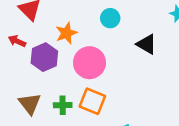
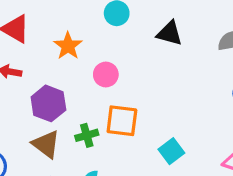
purple hexagon: (44, 57) -> (48, 103), moved
pink circle: (89, 63) -> (106, 75), size x0.6

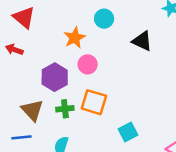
orange star: (68, 46) -> (75, 38), moved
purple hexagon: (48, 103) -> (55, 77), moved

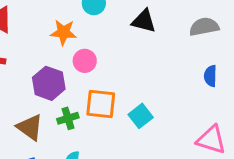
orange star: (75, 38) -> (63, 32), turned -30
cyan square: (128, 132) -> (141, 116), moved

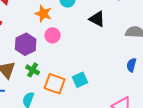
orange square: (101, 104) -> (55, 84), moved
green cross: (68, 118) -> (33, 70), turned 32

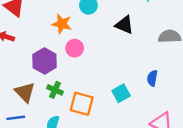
blue semicircle: (131, 65) -> (152, 78), moved
cyan square: (80, 80) -> (121, 93), moved

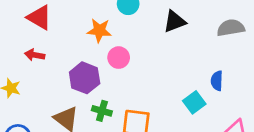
black triangle: (124, 25) -> (175, 21), turned -36
cyan square: (121, 93) -> (194, 102), moved

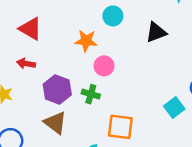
purple hexagon: (85, 78) -> (57, 90), moved
green cross: (102, 111) -> (91, 94), moved

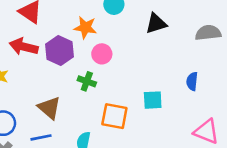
red arrow: (26, 64) -> (24, 47), size x1.5
purple hexagon: (57, 90) -> (59, 51), moved
cyan square: (174, 108) -> (153, 100), moved, turned 30

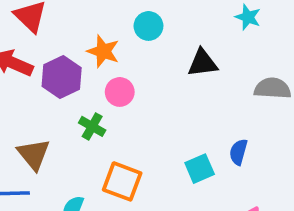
cyan square: (153, 100) -> (200, 169), moved, turned -30

